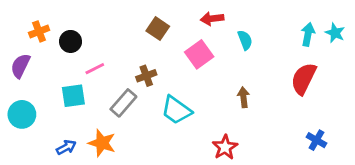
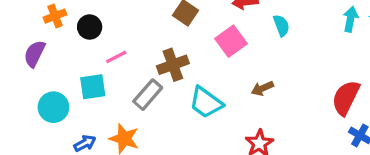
brown cross: (146, 76) -> (173, 65), size x1.4
red semicircle: (304, 79) -> (346, 98), moved
brown arrow: (244, 97) -> (262, 88), moved, turned -108
cyan circle: (22, 114) -> (53, 107), moved

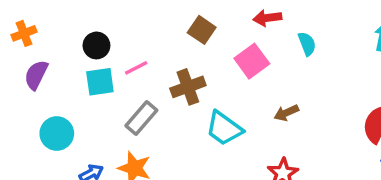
orange cross: (55, 16) -> (24, 33), moved
pink line: (116, 57) -> (136, 68), moved
cyan square: (93, 87) -> (100, 82), moved
gray rectangle: (148, 95) -> (141, 118), moved

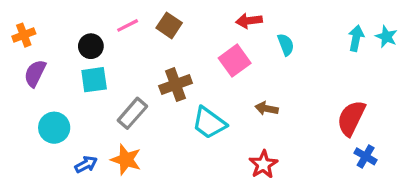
brown square: (202, 30) -> (169, 25), moved
pink line: (136, 68) -> (128, 25), moved
brown arrow: (286, 113) -> (267, 108), turned 35

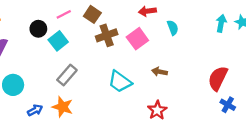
cyan square: (94, 80) -> (58, 41), moved, turned -30
brown cross: (176, 85) -> (107, 35), moved

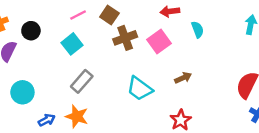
black circle: (38, 29) -> (31, 31), moved
brown arrow: (159, 72) -> (183, 78), turned 144

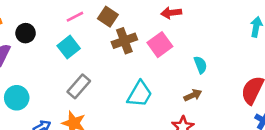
cyan semicircle: (198, 29) -> (200, 65), moved
brown arrow: (183, 78) -> (193, 95), moved
cyan trapezoid: (140, 89) -> (140, 94), turned -96

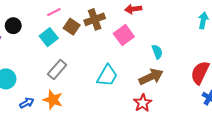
brown square: (108, 17) -> (72, 27), moved
brown cross: (124, 41) -> (95, 19), moved
brown arrow: (193, 95) -> (151, 77), size x1.6

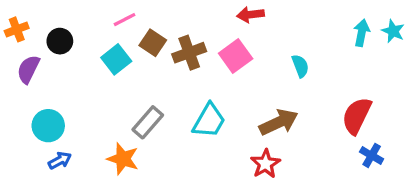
brown cross: (95, 19) -> (189, 53), moved
cyan semicircle: (157, 52) -> (300, 66), moved
gray rectangle: (57, 69) -> (148, 122), moved
blue arrow: (27, 103) -> (60, 160), moved

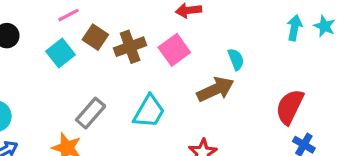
brown arrow: (279, 122) -> (215, 89), moved

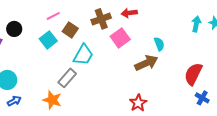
brown cross: (130, 47) -> (101, 19), moved
cyan trapezoid: (149, 111) -> (83, 55), moved

